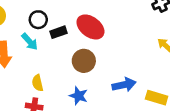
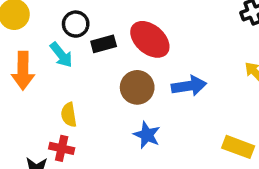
blue arrow: (124, 85) -> (189, 86), moved
blue star: (79, 96) -> (147, 135), moved

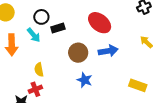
red ellipse: (150, 39) -> (100, 23), moved
red cross: (62, 148) -> (35, 89), turned -32

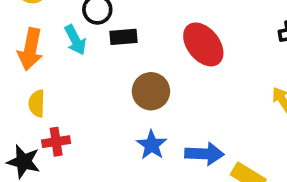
blue arrow: (108, 51) -> (204, 154), moved
yellow semicircle: (39, 70) -> (37, 103), moved

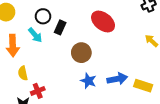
black rectangle: (124, 37) -> (60, 27), turned -48

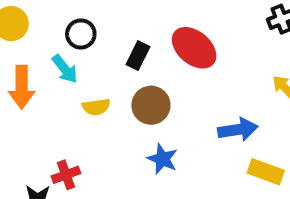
black rectangle: (60, 27) -> (138, 56), moved
yellow semicircle: (23, 73) -> (96, 107), moved, turned -88
blue arrow: (117, 79) -> (238, 130), moved

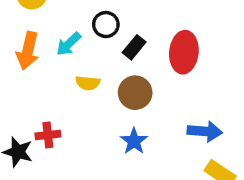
black circle: (81, 34) -> (106, 25), moved
red ellipse: (194, 48) -> (184, 52), turned 42
cyan arrow: (65, 69) -> (69, 44), turned 72

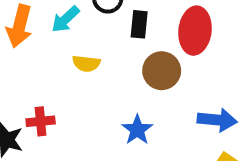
black rectangle: (134, 47) -> (139, 24), turned -35
brown circle: (135, 93) -> (162, 71), moved

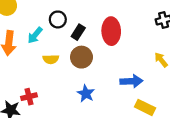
black rectangle: (139, 24) -> (78, 32), turned 35
brown circle: (162, 71) -> (81, 57), moved

